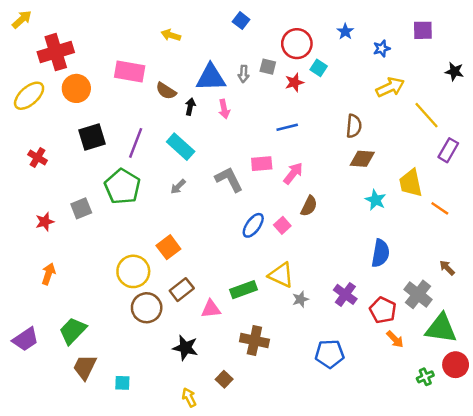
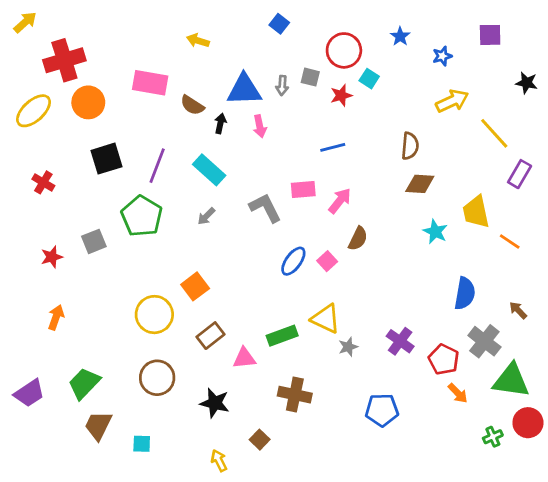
blue semicircle: (380, 253) -> (465, 293), moved
brown circle: (147, 308) -> (157, 378), moved

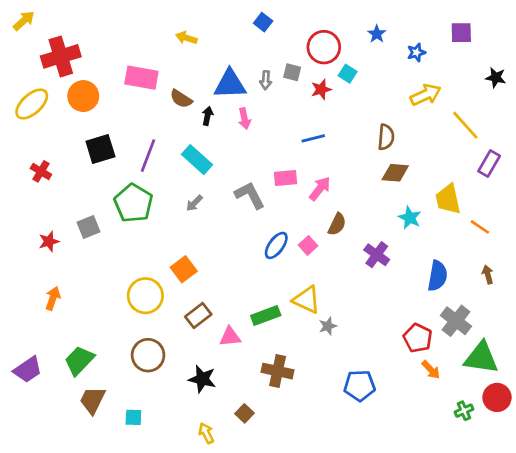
brown arrow: (518, 310) -> (488, 275), moved, turned 30
purple cross: (400, 341) -> (377, 255), moved

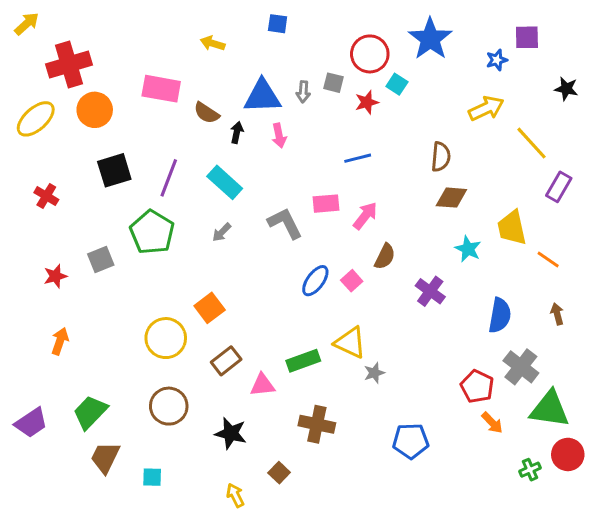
blue square: (263, 22) -> (278, 24), moved, turned -30
blue star: (377, 34) -> (430, 39), size x2.0
blue star: (416, 52) -> (497, 60), moved

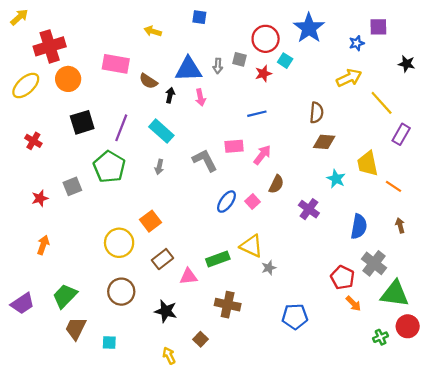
gray arrow: (222, 232) -> (159, 167), turned -32

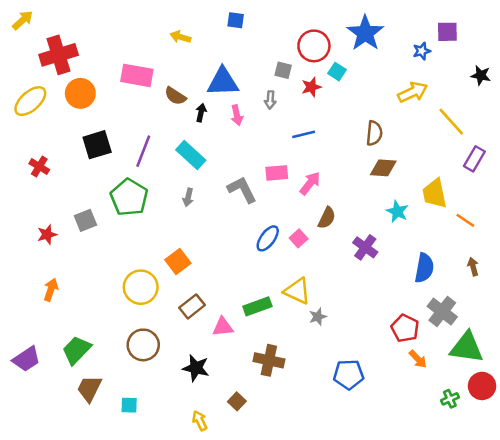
gray arrow: (218, 66) -> (270, 100), moved

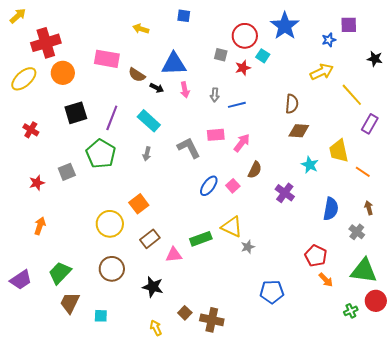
gray arrow: (270, 100) -> (215, 95), moved
black arrow: (201, 113) -> (157, 88), turned 104
gray cross: (442, 312) -> (357, 232), moved, size x0.7
brown cross: (269, 360) -> (212, 320), moved

